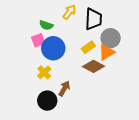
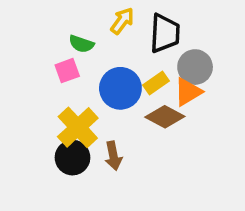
blue circle: (53, 48) -> (120, 88), moved
yellow cross: (44, 72) -> (78, 127), size x1.6
brown arrow: (64, 88) -> (113, 156), turned 140
black circle: (47, 101) -> (72, 158), moved

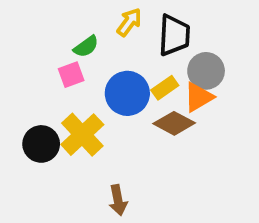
green semicircle: (81, 44) -> (86, 47), turned -55
brown arrow: (113, 156) -> (118, 200), moved
black circle: (72, 158) -> (41, 144), moved

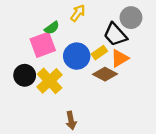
black trapezoid: (174, 35) -> (115, 35), moved, turned 135
gray circle: (206, 71) -> (131, 18), moved
pink square: (71, 75) -> (43, 45), size x1.6
black circle: (41, 144) -> (25, 75), moved

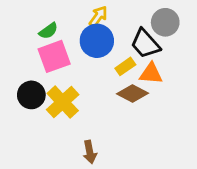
green semicircle: (52, 28) -> (48, 31), moved
blue circle: (77, 56) -> (97, 41), moved
orange triangle: (120, 58) -> (151, 74), turned 36

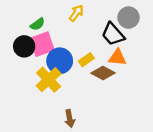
blue circle: (97, 41) -> (60, 61), moved
yellow rectangle: (125, 66) -> (86, 60), moved
black circle: (31, 95) -> (24, 46), moved

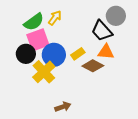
yellow arrow: (76, 13) -> (55, 18), moved
green semicircle: (37, 24) -> (34, 22), size x1.5
black circle: (24, 46) -> (26, 54), moved
brown arrow: (70, 119) -> (63, 107), turned -98

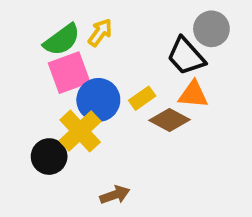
black circle: (26, 54) -> (49, 157), moved

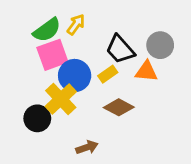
gray circle: (211, 29) -> (160, 45), moved
black trapezoid: (186, 56) -> (120, 49), moved
brown diamond: (169, 120) -> (119, 107), moved

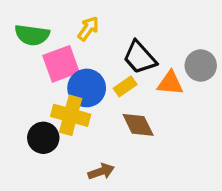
green semicircle: (47, 30) -> (32, 35), moved, turned 44
gray circle: (160, 45) -> (201, 65), moved
yellow cross: (61, 99) -> (71, 115), turned -32
brown diamond: (119, 107) -> (138, 125), turned 36

